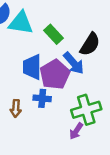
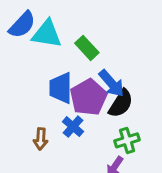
black semicircle: (90, 44) -> (121, 103), moved
blue cross: (42, 98) -> (73, 127), turned 36
green cross: (86, 110) -> (127, 140), size x0.7

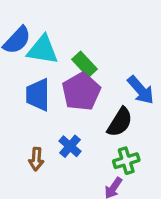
blue arrow: (112, 83) -> (141, 90), moved
blue trapezoid: (61, 88) -> (38, 95), moved
purple pentagon: (88, 97) -> (81, 92), moved

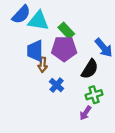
purple pentagon: (81, 92) -> (64, 49), turned 30
brown arrow: (36, 159) -> (43, 65), moved

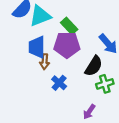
cyan triangle: (38, 21) -> (40, 16), turned -30
green cross: (94, 95) -> (105, 84), moved

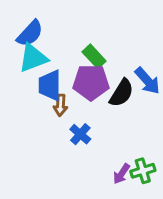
cyan triangle: (40, 16) -> (33, 58), moved
black semicircle: (94, 66) -> (121, 93), moved
green cross: (105, 84) -> (143, 171), moved

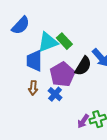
cyan triangle: (33, 58) -> (48, 42), moved
purple pentagon: (91, 82) -> (62, 74), moved, turned -30
brown arrow: (60, 105) -> (33, 88), moved

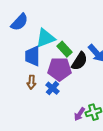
green rectangle: (64, 41) -> (64, 49), moved
purple pentagon: (62, 74) -> (59, 69), turned 30

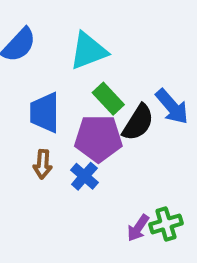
cyan triangle: (45, 38) -> (88, 51), moved

